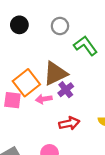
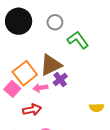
black circle: (19, 25) -> (19, 21), size x1.6
pink square: (12, 100) -> (12, 89), turned 35
red arrow: (69, 123) -> (32, 110), moved

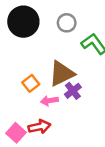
orange square: (25, 73) -> (31, 83), size x0.6
pink square: (12, 89) -> (16, 133), moved

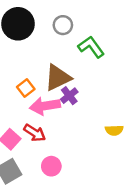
pink arrow: (49, 101) -> (45, 106), size x1.6
red arrow: (39, 127) -> (35, 133), turned 45

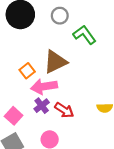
purple cross: (69, 96) -> (42, 106), moved
red arrow: (35, 133) -> (64, 110), moved

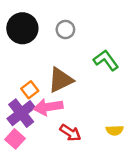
green L-shape: (84, 35) -> (106, 60), moved
purple cross: (42, 106) -> (21, 113), moved, size x1.6

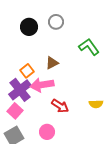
black circle: (22, 28) -> (29, 27), moved, size x0.7
brown triangle: (61, 80) -> (52, 63), size x0.6

